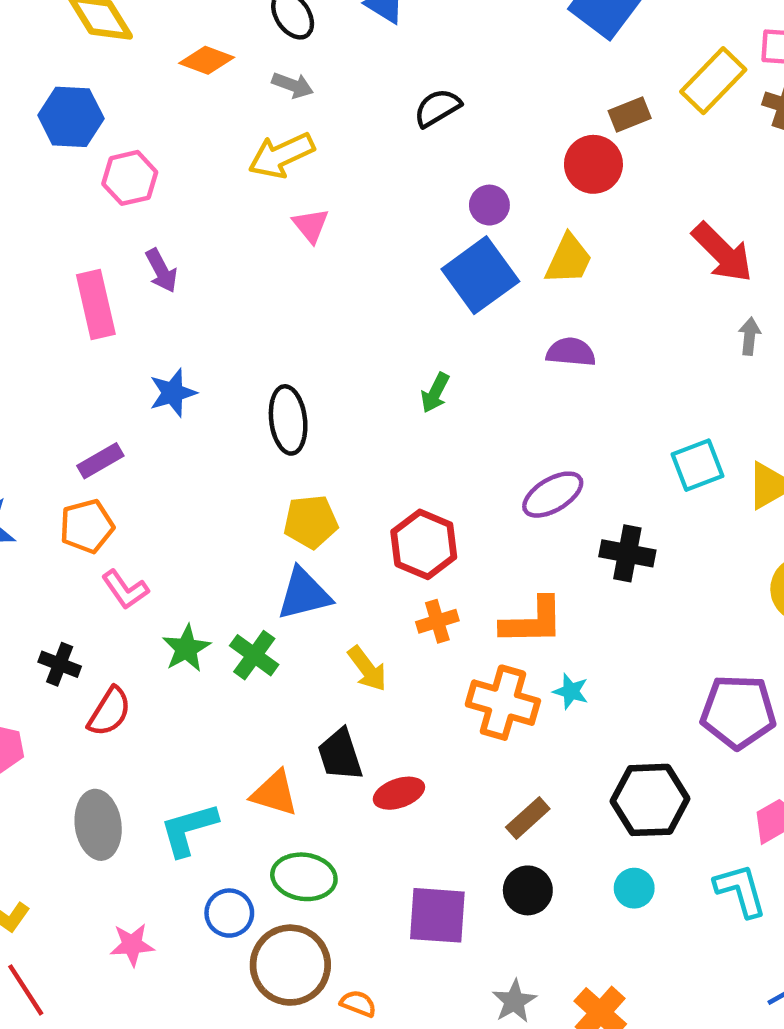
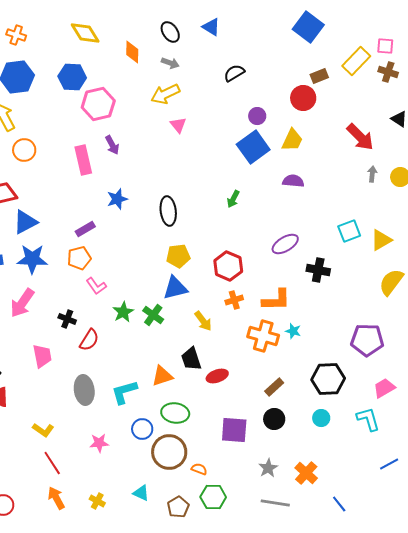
orange diamond: (207, 60) -> (132, 52), turned 70
pink hexagon: (130, 178) -> (98, 104), size x1.4
orange triangle: (275, 793) -> (162, 376), turned -35

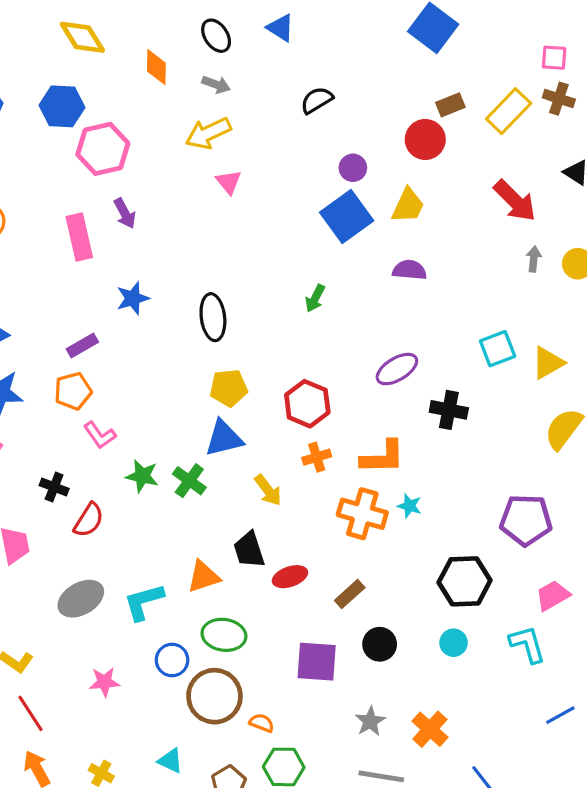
yellow rectangle: (356, 61) -> (509, 111), moved
green star: (123, 312) -> (142, 476), turned -30
brown rectangle: (274, 387) -> (350, 594), moved
gray ellipse: (84, 390) -> (81, 599), turned 68

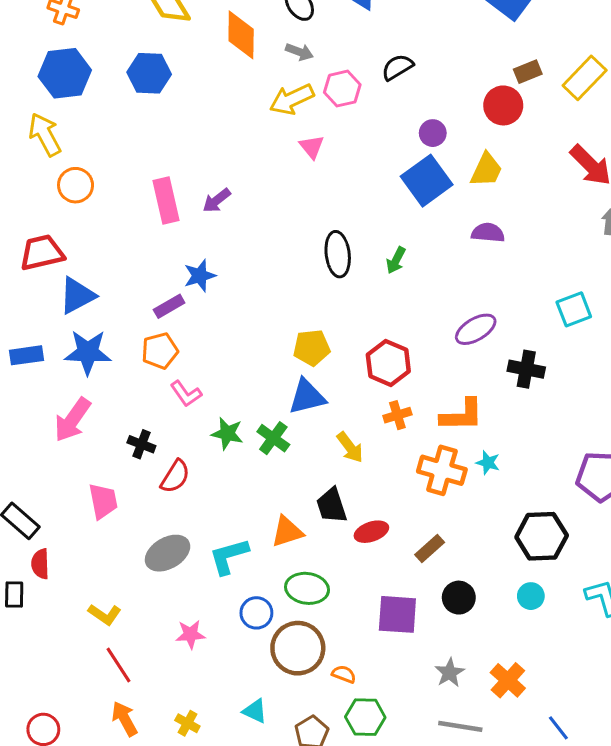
orange diamond: (156, 67) -> (241, 35), size x1.4
pink hexagon: (103, 149) -> (342, 89), moved, size x0.7
purple arrow: (125, 213) -> (217, 200), moved, turned 80
blue star: (133, 298) -> (200, 276), moved
black ellipse: (213, 317) -> (338, 254), moved

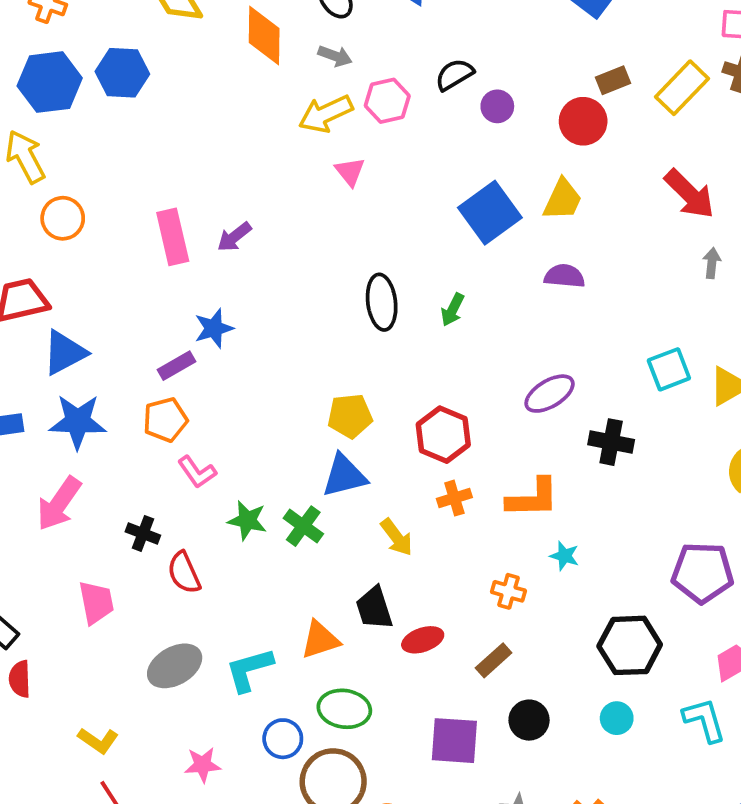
blue hexagon: (149, 73) -> (122, 73), moved
purple circle: (433, 133) -> (497, 106), moved
orange cross: (442, 470) -> (508, 591), moved, size x0.6
red semicircle: (175, 476) -> (184, 573), turned 124

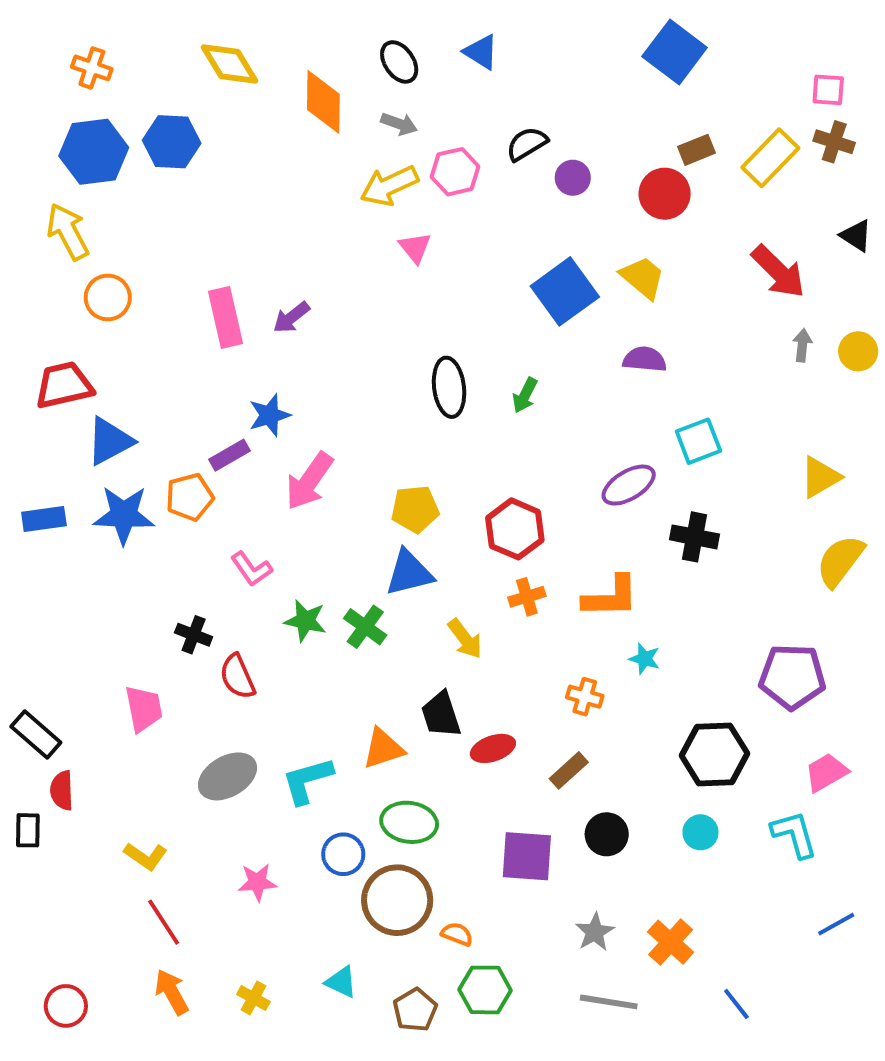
yellow trapezoid: (563, 200) -> (643, 278), turned -75
cyan square: (669, 369) -> (698, 441), moved
orange pentagon: (165, 420) -> (190, 497), moved
pink arrow: (59, 504) -> (309, 481), moved

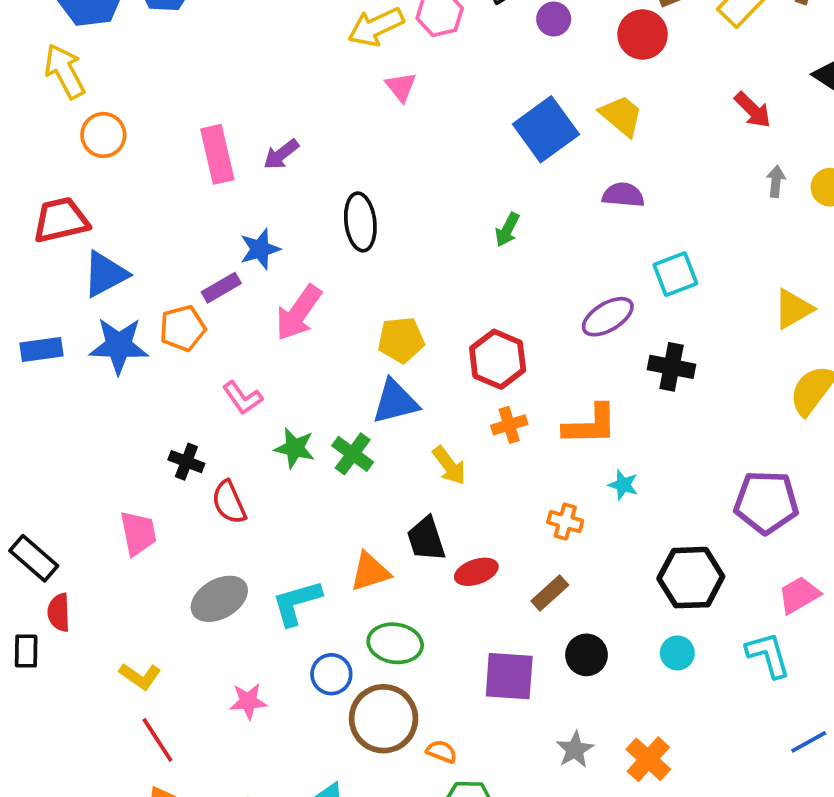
red arrow: (778, 272) -> (753, 110), size x0.7
black ellipse: (449, 387) -> (360, 222), moved

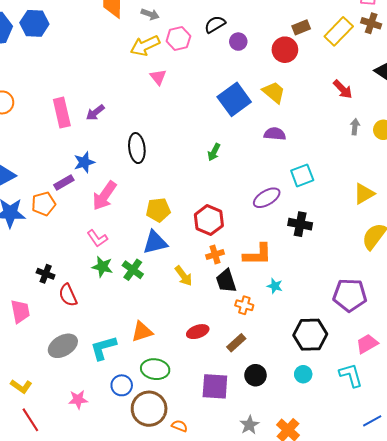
pink L-shape: (242, 398) -> (97, 238), moved
black trapezoid: (426, 539) -> (226, 281), moved

